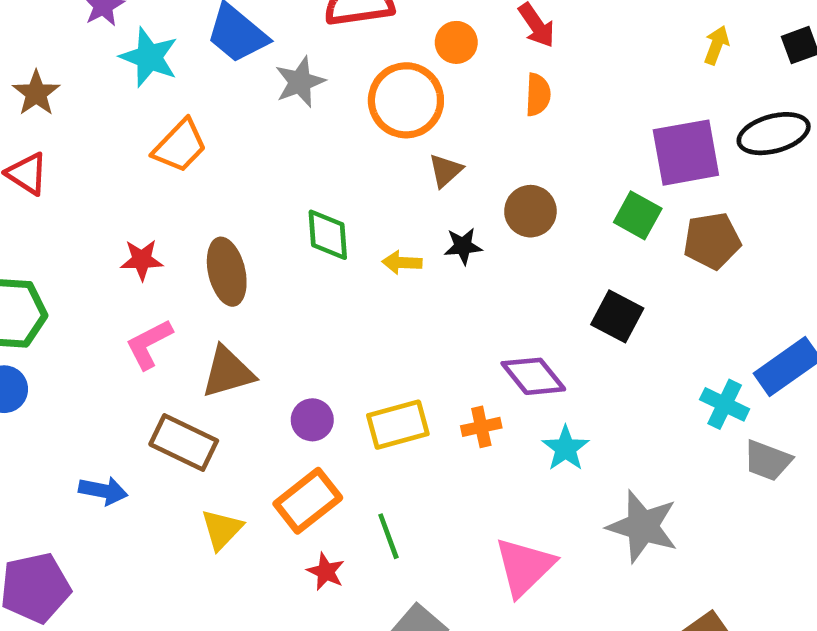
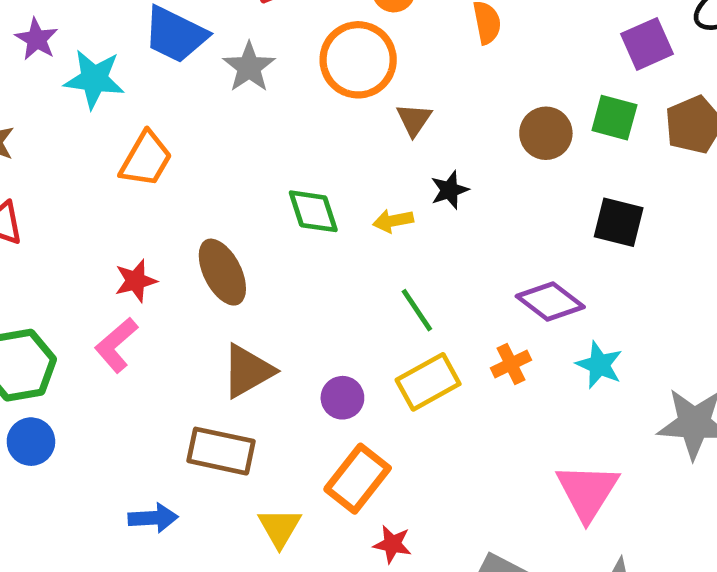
purple square: (686, 153) -> (647, 44), size x0.7
brown circle: (530, 211) -> (546, 133), moved
pink L-shape: (149, 344) -> (116, 345), moved
green line: (388, 536) -> (417, 310), moved

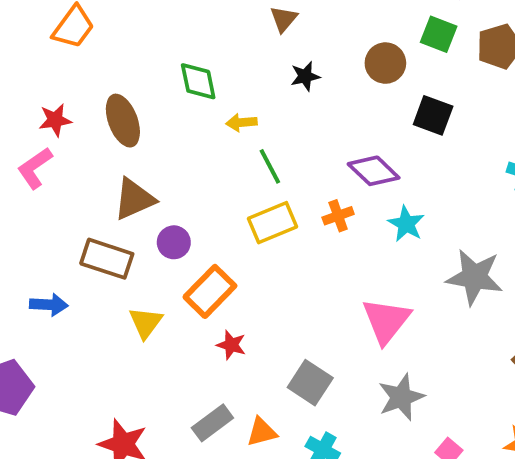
brown circle: (546, 133) -> (385, 63), moved
yellow arrow: (393, 221) -> (241, 123), moved
purple circle: (342, 398) -> (174, 242), moved

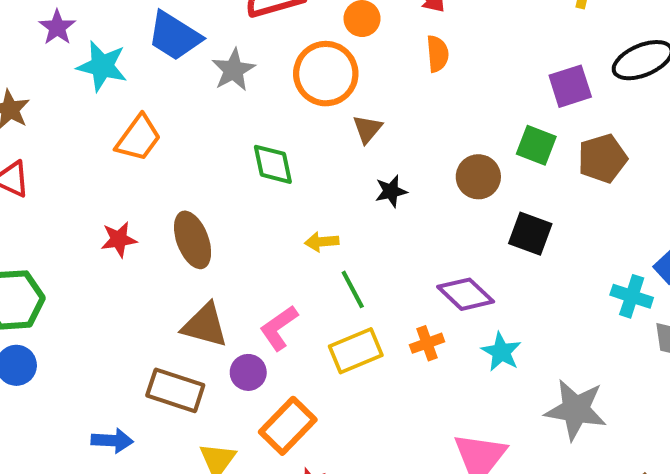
green diamond: (198, 81) -> (273, 164), moved
pink L-shape: (35, 168) -> (279, 328), moved
brown triangle: (134, 199) -> (205, 325), turned 39

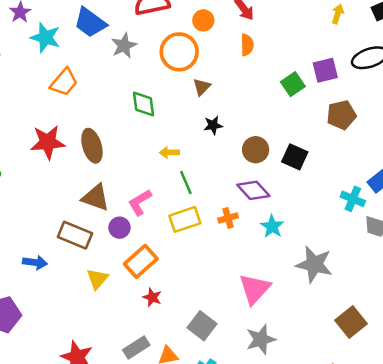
green square: (536, 145) -> (293, 84), moved, turned 30
brown circle: (478, 177) -> (256, 150), moved
red star: (119, 239) -> (48, 142), size x1.6

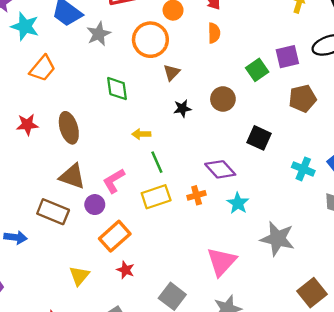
red star: (48, 142) -> (27, 125), size x0.7
brown circle: (256, 150) -> (223, 99), moved
cyan cross: (353, 199) -> (303, 169), moved
yellow triangle: (97, 279) -> (79, 276), moved

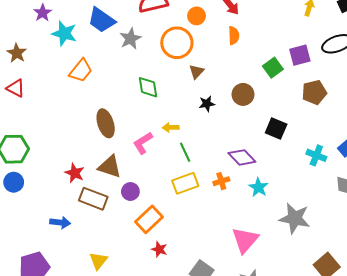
red star: (27, 125) -> (75, 173), moved, turned 30
pink L-shape: (114, 181) -> (143, 143), moved
yellow triangle: (79, 276) -> (98, 261), moved

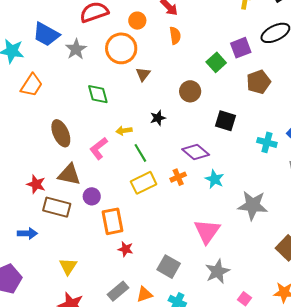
black star: (207, 104) -> (158, 118), moved
orange rectangle: (149, 219) -> (112, 221), turned -52

